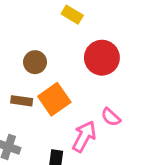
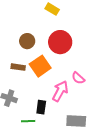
red circle: (102, 58) -> (60, 42), moved

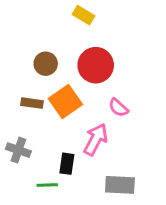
pink semicircle: (78, 78) -> (118, 108), moved

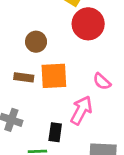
red circle: (96, 65) -> (88, 24), moved
orange square: (65, 102) -> (54, 76), turned 32

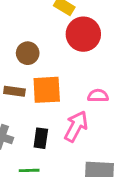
pink semicircle: (102, 81) -> (98, 96), turned 138
black rectangle: (55, 132) -> (41, 138), moved

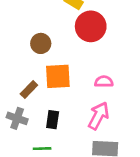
brown rectangle: (14, 91) -> (29, 89), moved, turned -54
pink arrow: (76, 126) -> (99, 116), moved

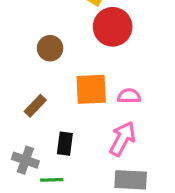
orange square: (58, 76) -> (91, 89), moved
gray cross: (17, 118) -> (25, 160), moved

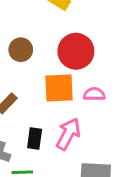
red circle: (113, 27) -> (76, 51), moved
pink arrow: (122, 139) -> (68, 134), moved

